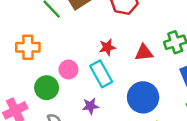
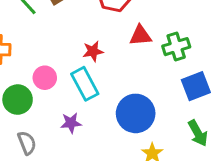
red triangle: (144, 53) -> (140, 36), moved

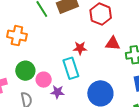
pink circle: (45, 78) -> (44, 80), moved

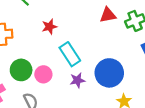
red star: (80, 48) -> (49, 27), moved
purple star: (57, 92) -> (77, 80), moved

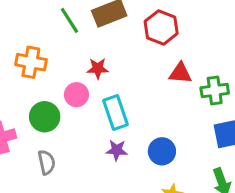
blue circle: (109, 73) -> (162, 151), size x0.7
pink circle: (43, 74) -> (76, 95), moved

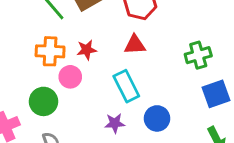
orange cross: (31, 62) -> (50, 51), moved
red triangle: (180, 73) -> (135, 45), moved
cyan rectangle: (116, 112) -> (126, 86), moved

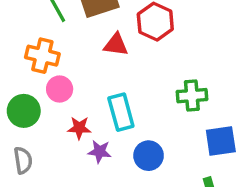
red triangle: (135, 45) -> (116, 45), moved
red star: (87, 50) -> (79, 128), moved
green cross: (198, 55) -> (192, 96), moved

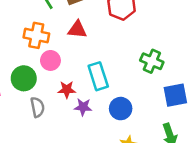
red triangle: (116, 45) -> (77, 30), moved
green cross: (192, 96) -> (152, 61), turned 30
gray semicircle: (23, 160) -> (37, 107), moved

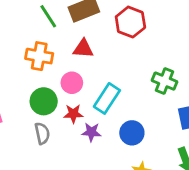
pink circle: (50, 60) -> (72, 83), moved
cyan rectangle: (98, 76) -> (107, 98), turned 52
green circle: (24, 78) -> (44, 101), moved

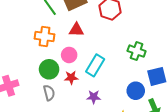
purple star: (91, 132) -> (94, 97), moved
blue circle: (132, 133) -> (136, 91), moved

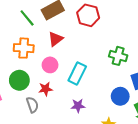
red triangle: (76, 30) -> (56, 39), turned -35
green circle: (49, 69) -> (19, 80), moved
red star: (71, 77) -> (45, 89), moved

